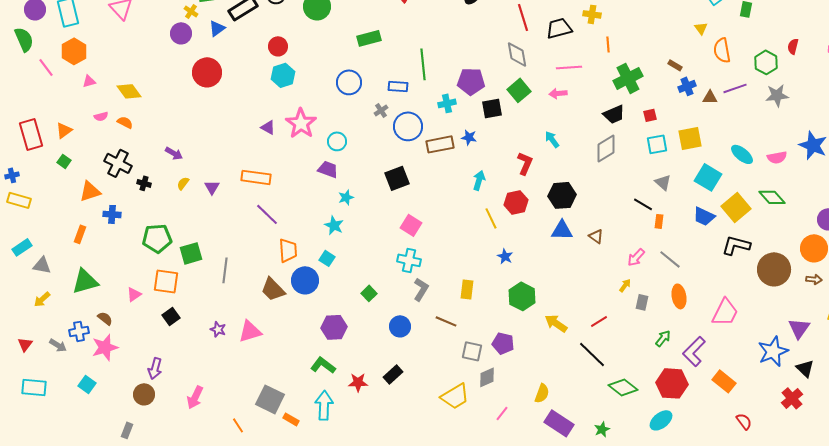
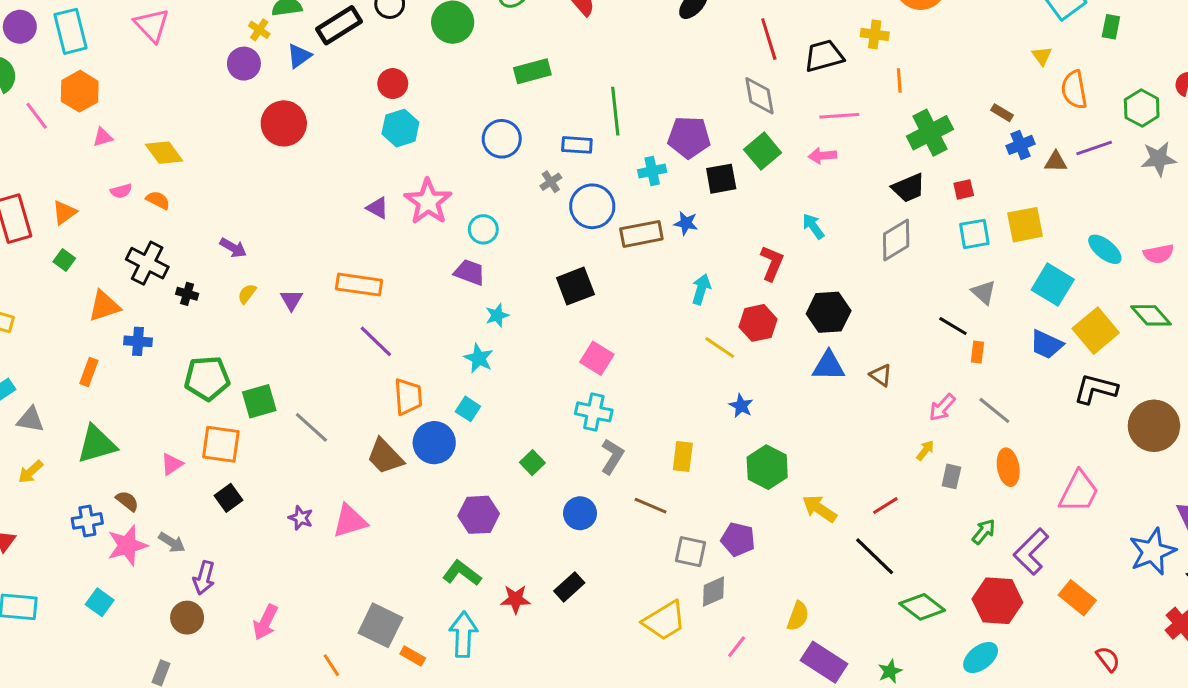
yellow line: (491, 218) -> (720, 347), turned -30
gray line: (225, 270) -> (311, 427), turned -55
gray arrow: (58, 345) -> (172, 542), moved

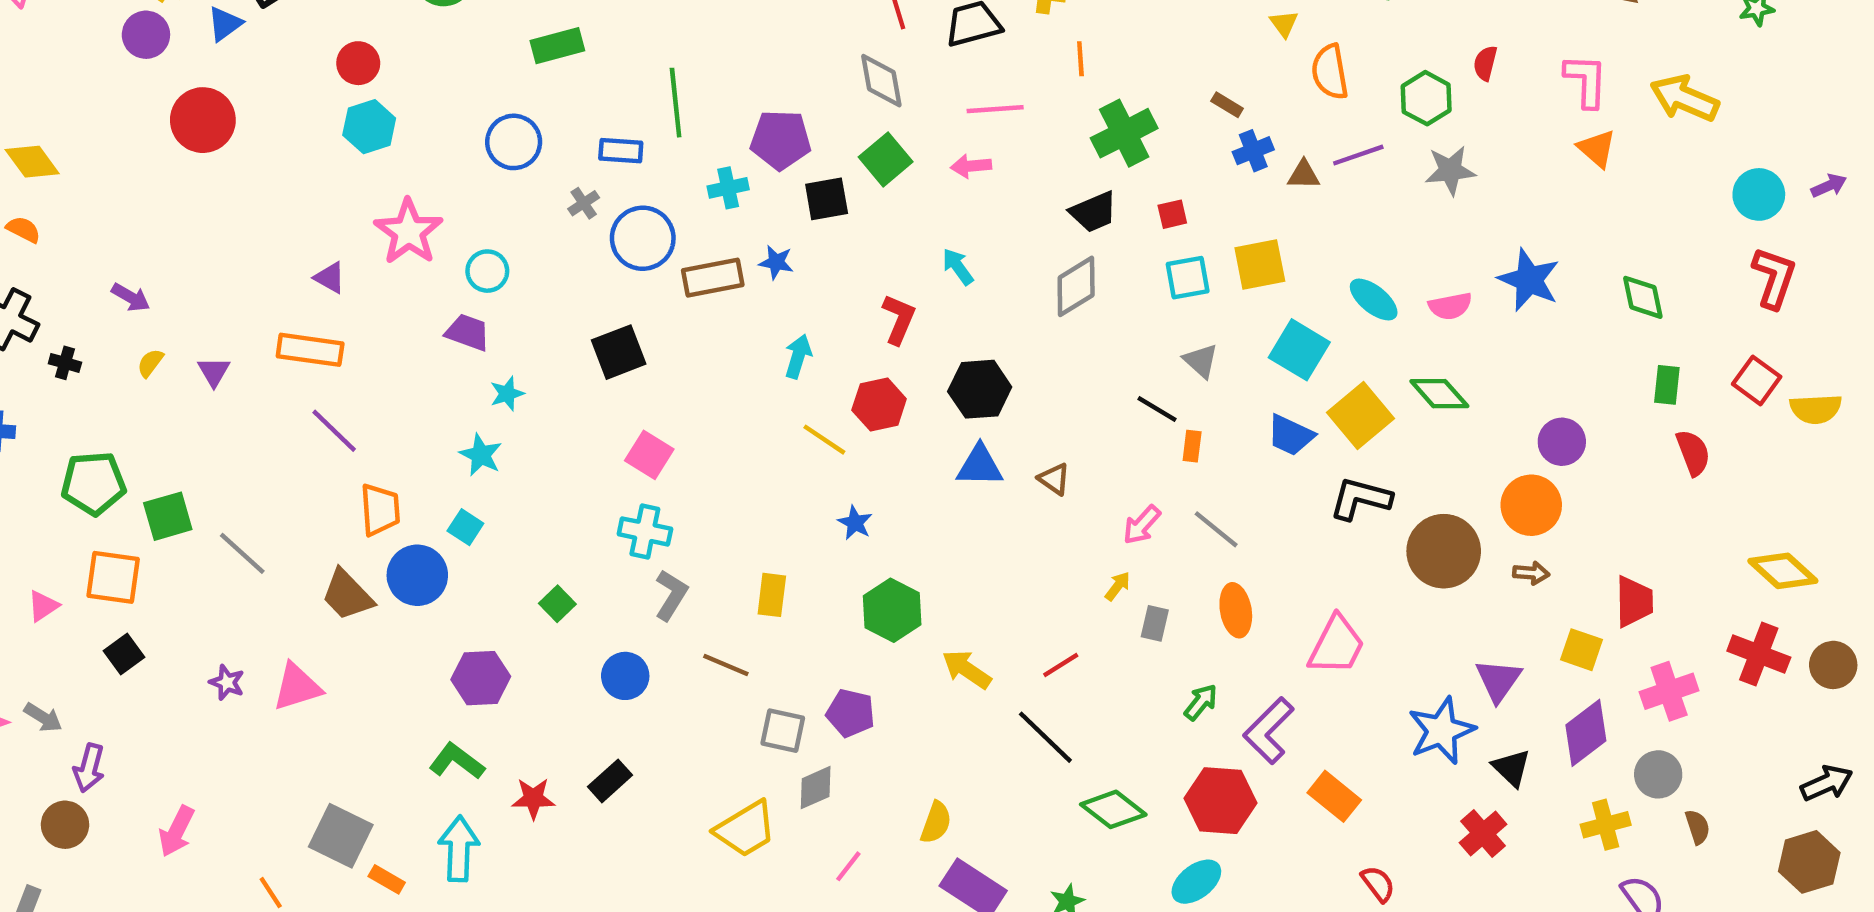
purple triangle: (377, 208) -> (330, 278), moved

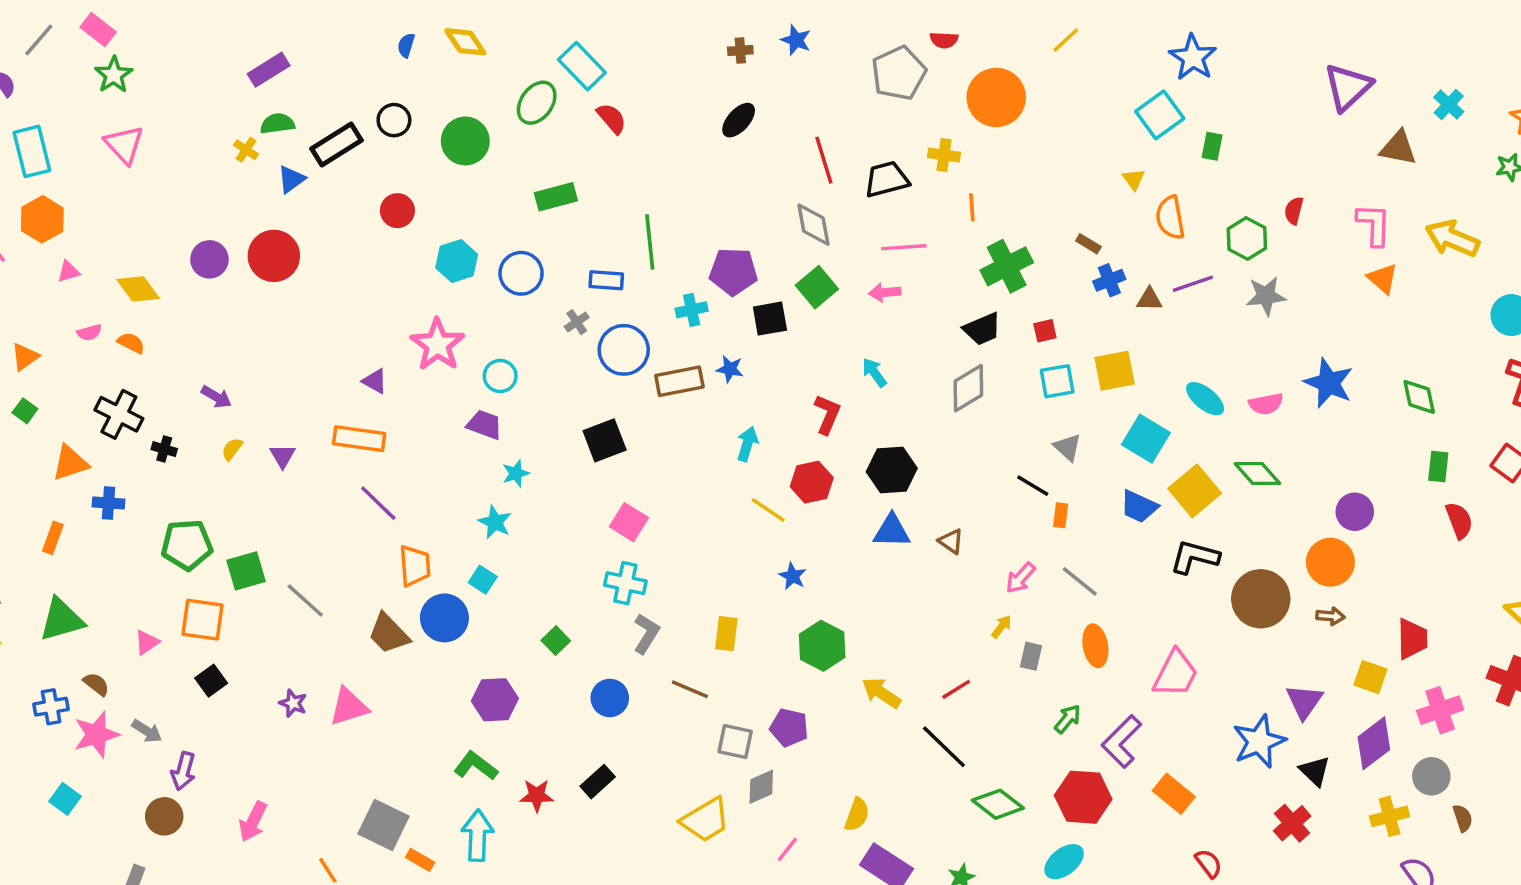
purple circle: (146, 35) -> (209, 259), moved
cyan hexagon: (369, 127) -> (457, 261), moved

